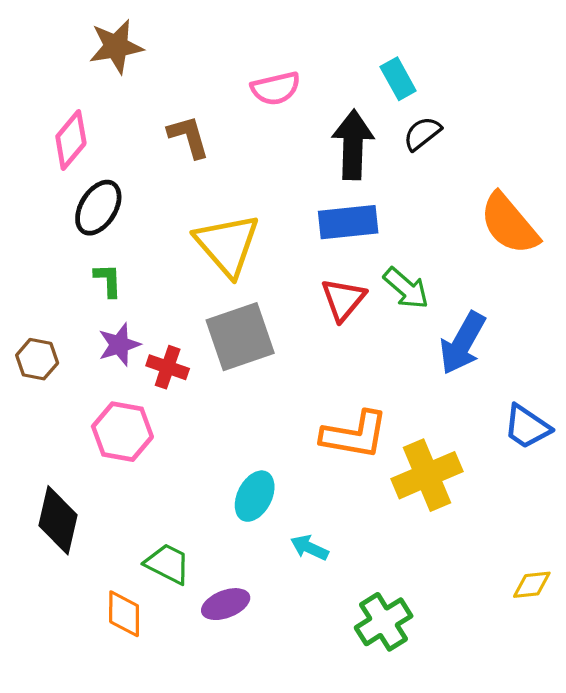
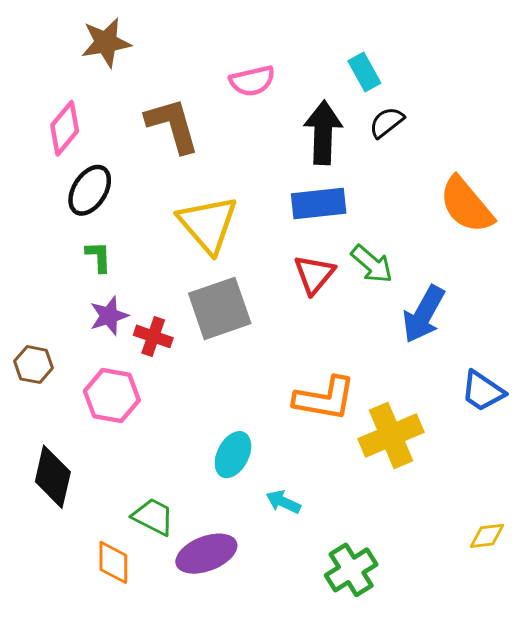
brown L-shape: (189, 137) -> (172, 125), size x1.4
brown hexagon: (37, 359) -> (34, 365), moved
purple ellipse: (226, 604) -> (206, 554), size x1.4

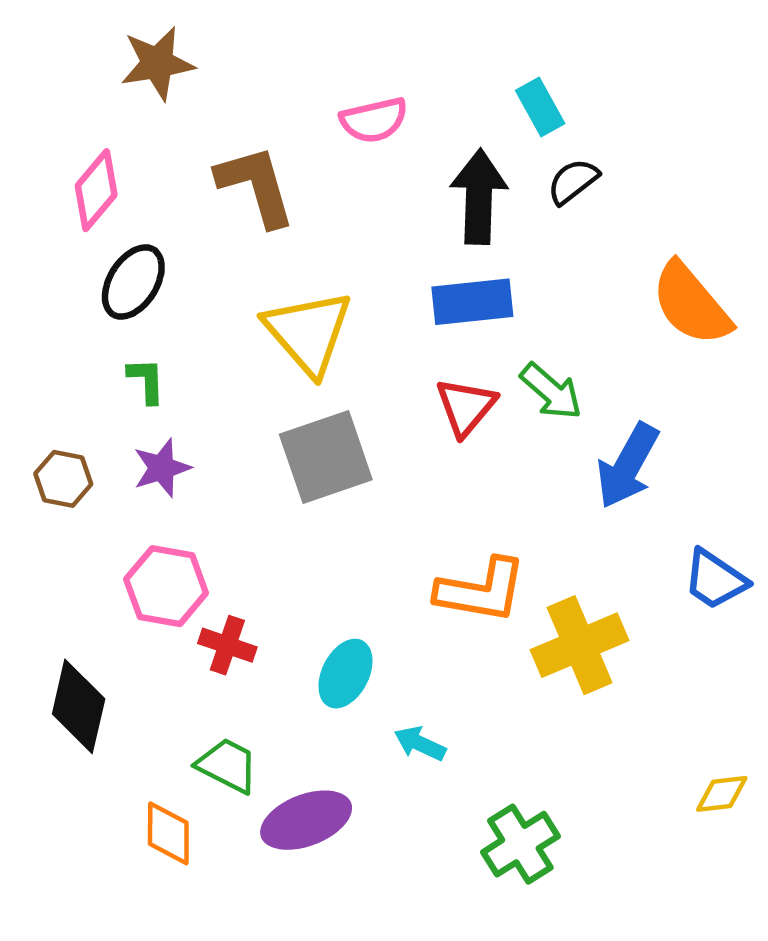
red cross: (153, 336) -> (227, 645), moved
brown hexagon: (34, 365) -> (63, 479), moved

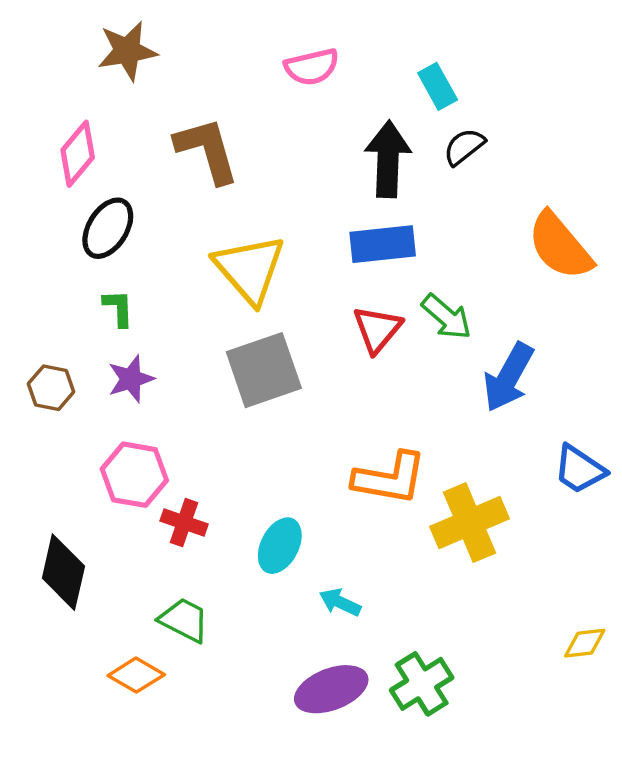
pink semicircle: (374, 120) -> (312, 67), moved
purple ellipse: (306, 820) -> (331, 689), moved
orange diamond: (168, 833) -> (136, 675), turned -60

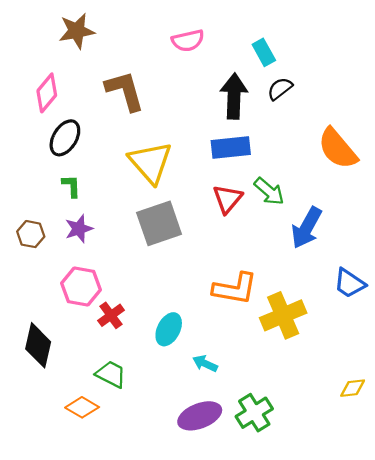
red cross: (184, 523) -> (111, 315), turned 35

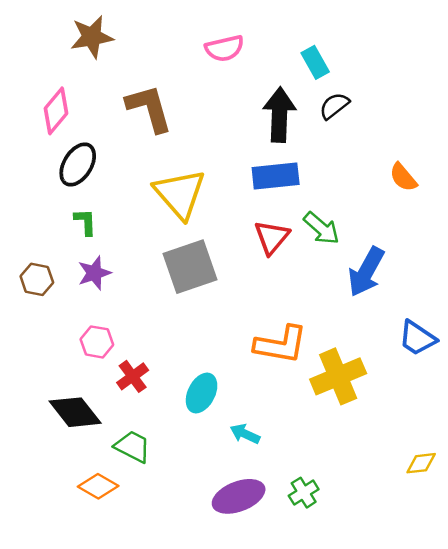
orange semicircle: (338, 149) -> (403, 177), size x0.6
pink hexagon: (81, 286) -> (97, 342), size x0.7
black diamond: (38, 345) -> (75, 412), moved, turned -51
green cross: (254, 413) -> (304, 493), size x0.7

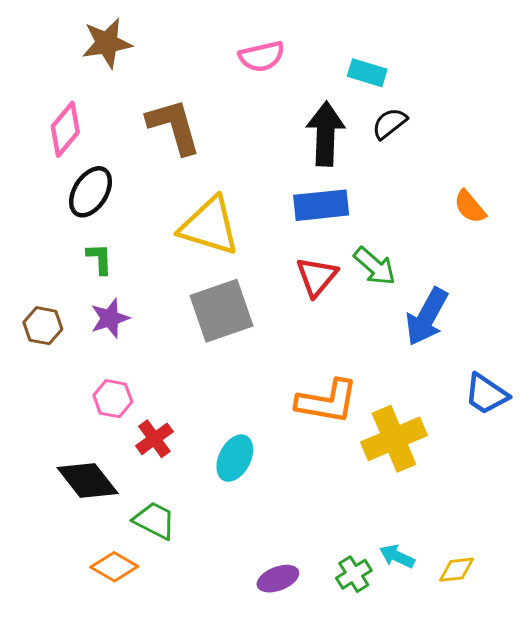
cyan rectangle: (315, 62) -> (367, 73), turned -44
yellow triangle: (180, 194) -> (210, 226), turned -32
cyan arrow: (245, 434) -> (397, 556), moved
yellow diamond: (421, 463) -> (456, 570), moved
purple ellipse: (239, 496) -> (278, 579), size x0.7

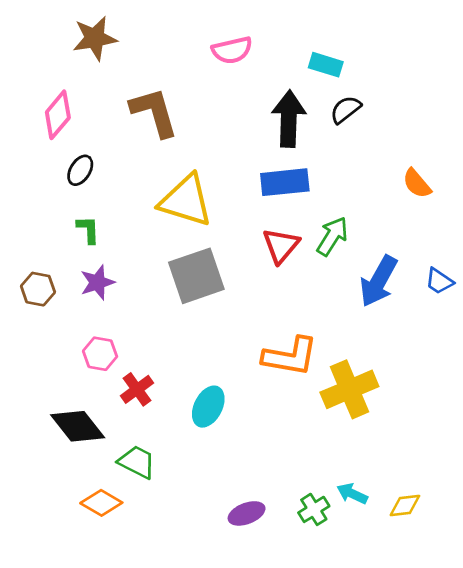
black ellipse: (90, 192) -> (80, 170), size x0.7
green arrow: (375, 266) -> (332, 236), turned -99
blue trapezoid: (486, 394) -> (439, 281), moved, size x0.7

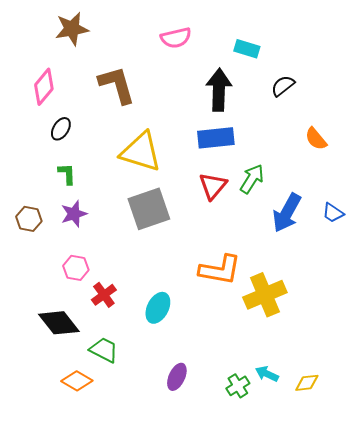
black semicircle: (346, 110) -> (283, 86), moved
purple ellipse: (247, 513) -> (177, 377), moved, turned -44

